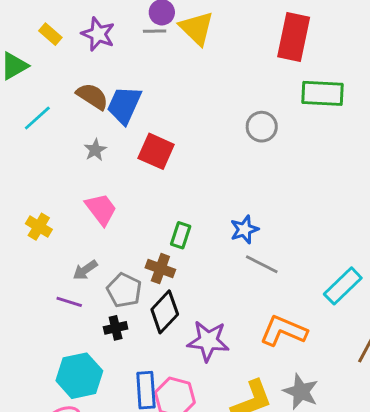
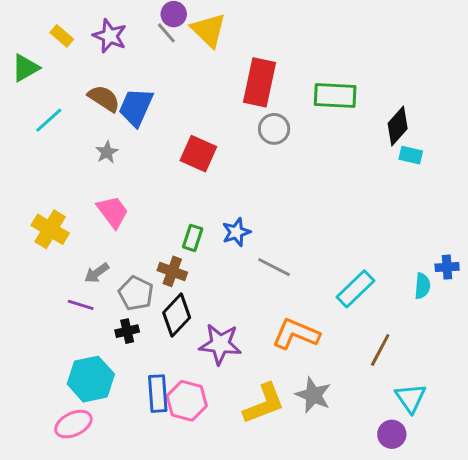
gray line: (155, 31) -> (166, 33), turned 50
red rectangle: (294, 37) -> (260, 82), moved
red square: (156, 151) -> (198, 154), moved
yellow cross: (39, 227) -> (50, 229), size x1.4
blue star: (244, 229) -> (236, 232), moved

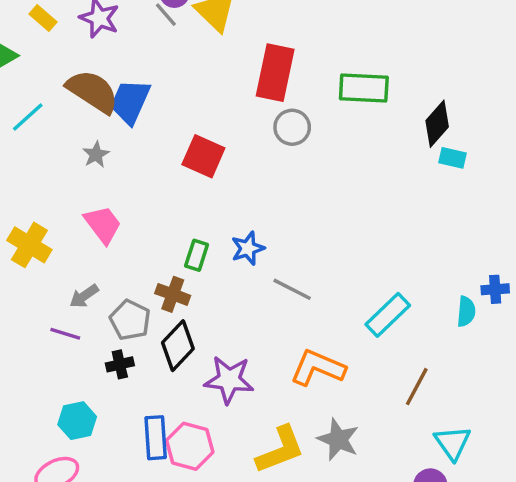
brown semicircle: (104, 98) -> (93, 91), size x1.4
cyan hexagon: (91, 379) -> (77, 421), size x0.7

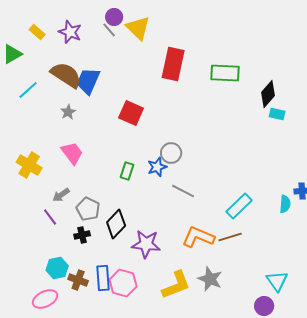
gray circle: (292, 127) -> (171, 153), moved
brown cross: (173, 294) -> (78, 280), moved
purple line: (65, 334) -> (50, 217), turned 36
brown line: (417, 387) -> (230, 237), moved, turned 45

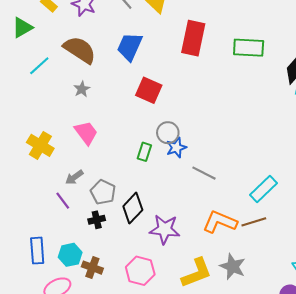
blue trapezoid: (88, 81) -> (130, 47), moved
gray circle: (171, 153) -> (168, 133), moved
blue rectangle: (103, 278) -> (37, 251), moved

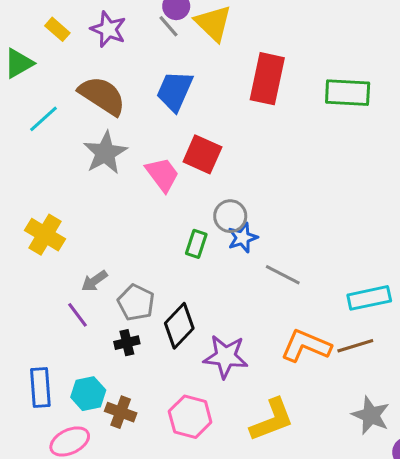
gray star: (82, 89) -> (105, 153), size x1.8
pink trapezoid: (86, 133) -> (162, 174), moved
cyan rectangle: (263, 189) -> (369, 298), turned 32
gray star: (233, 266) -> (371, 415), moved

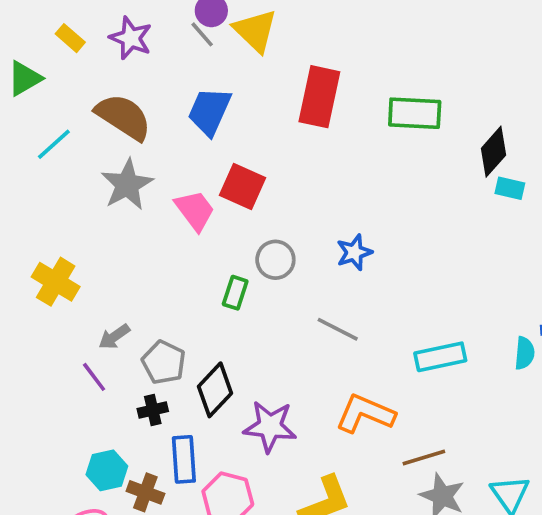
blue star: (243, 238) -> (354, 252), moved
brown line: (355, 346) -> (424, 458), moved
blue rectangle: (40, 387) -> (184, 459), moved

